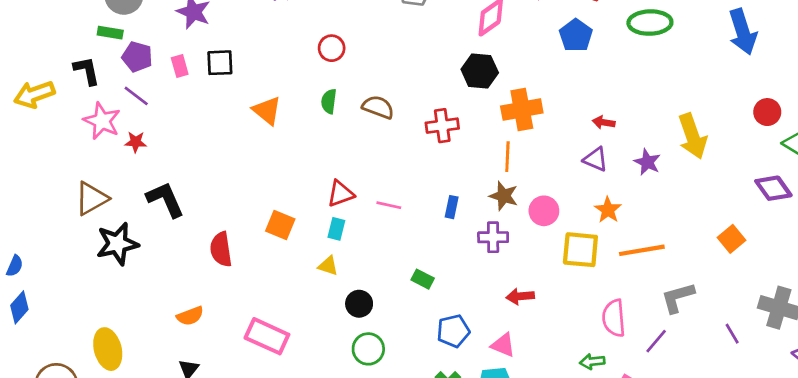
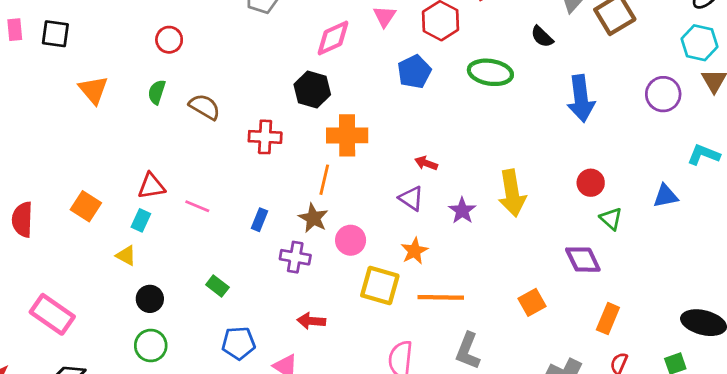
gray L-shape: (678, 298) -> (468, 351), turned -63

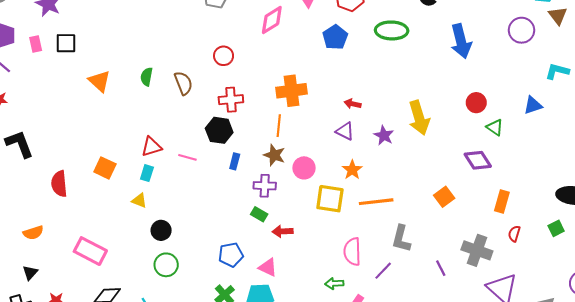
red circle: (169, 40) -> (224, 56), moved
black hexagon: (312, 90) -> (219, 130), moved
brown semicircle: (205, 107) -> (183, 83), turned 45
green rectangle: (217, 286) -> (259, 214), moved

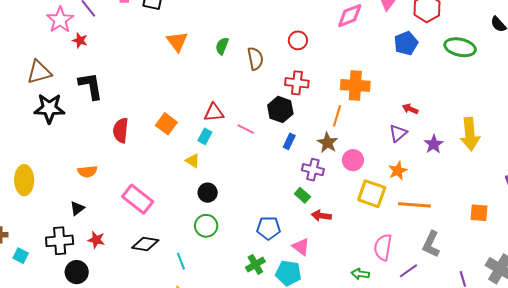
purple triangle: (345, 131) -> (398, 133), turned 42
orange square: (444, 197) -> (479, 213), turned 30

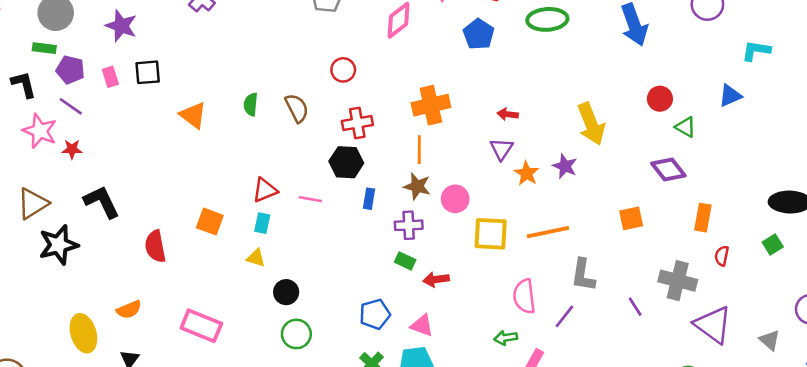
purple star: (434, 144) -> (565, 166), moved
orange star: (398, 171) -> (527, 173), moved
yellow ellipse: (24, 180) -> (83, 333), moved

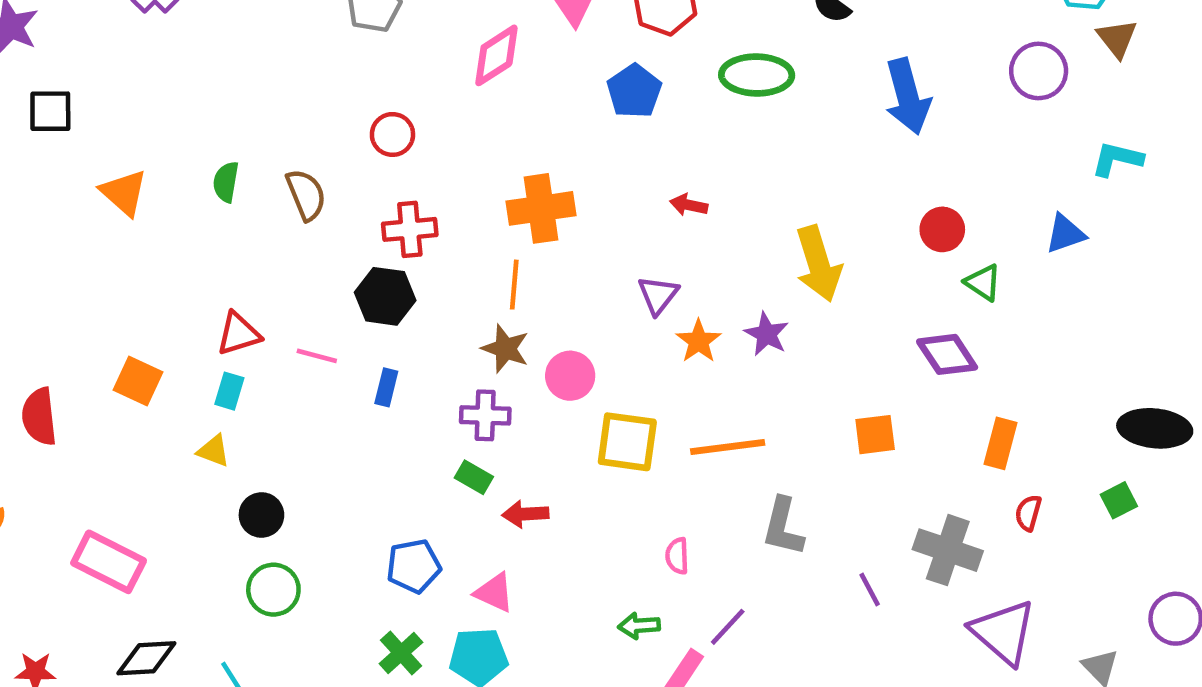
red arrow: (508, 114) -> (689, 205), moved
blue rectangle: (369, 199) -> (386, 387), moved
pink semicircle: (524, 296) -> (677, 556), size x0.6
purple line: (564, 316) -> (728, 627), moved

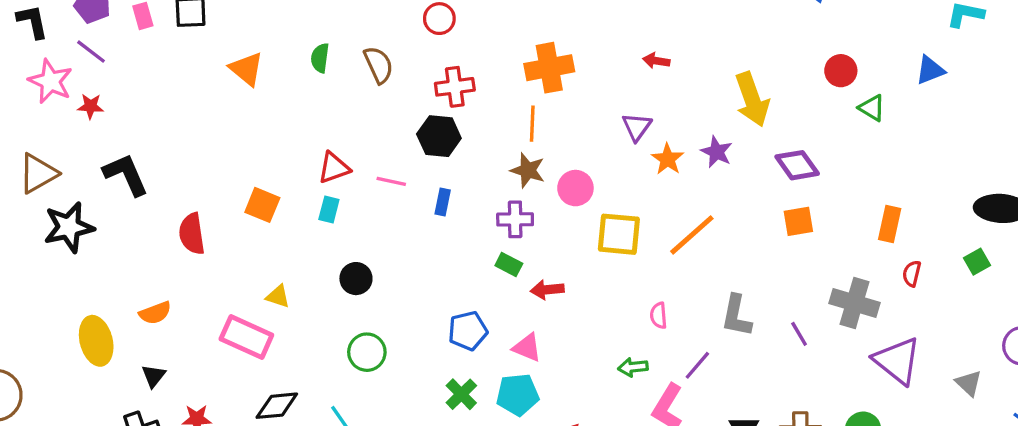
purple diamond: (947, 354) -> (797, 165), moved
orange line: (728, 447) -> (692, 235), turned -32
yellow triangle: (213, 451) -> (278, 296), moved
black circle: (261, 515) -> (356, 279), moved
gray L-shape: (783, 527) -> (736, 316), moved

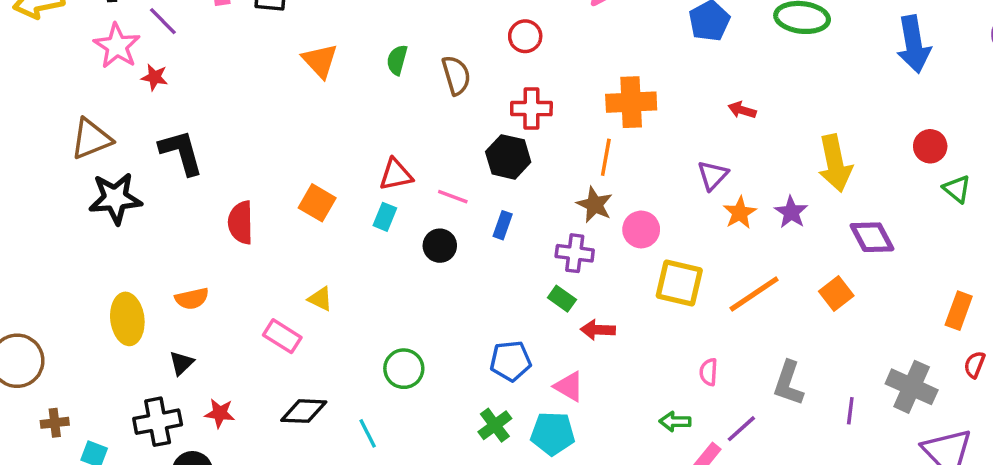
orange square: (798, 221) -> (836, 293), moved, turned -36
black circle: (356, 279) -> (440, 246), moved
purple line: (799, 334) -> (850, 411), turned 30
pink rectangle: (246, 337) -> (282, 336), size x0.7

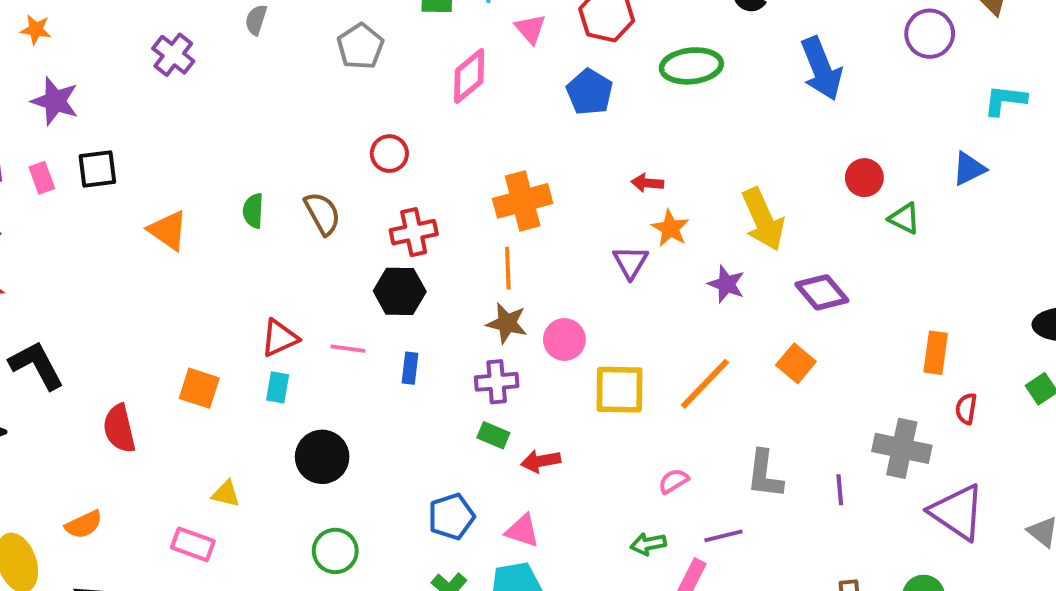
orange star: (740, 213) -> (670, 228), moved
black circle: (440, 246) -> (322, 457), moved, size x1.4
pink semicircle: (709, 372) -> (673, 481), turned 68
purple line: (741, 429) -> (723, 536), turned 40

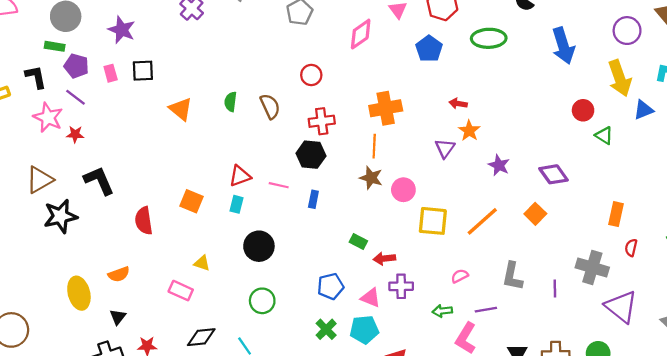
yellow arrow: (763, 219) -> (620, 78), moved
purple cross: (497, 382) -> (401, 286), moved

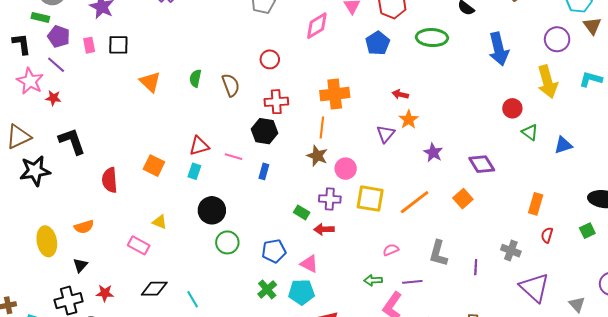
blue triangle: (644, 110) -> (563, 145), moved
gray cross: (592, 268) -> (511, 251), size x0.7
purple cross: (401, 286) -> (330, 199), moved
green circle: (262, 301) -> (227, 242), moved

